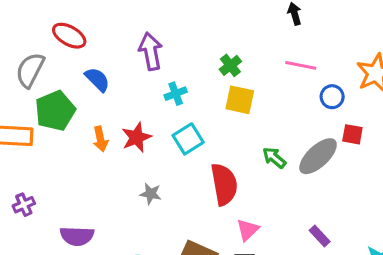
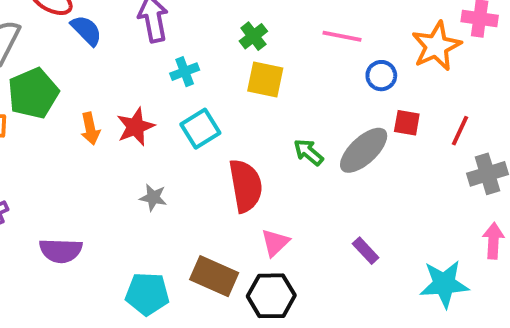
blue semicircle: (97, 79) -> (86, 30), moved

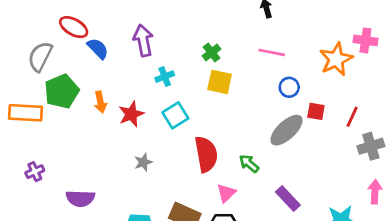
blue circle: (381, 76) -> (289, 87), moved
orange arrow: (90, 129) -> (100, 102), moved
green arrow: (309, 152) -> (249, 164), moved
gray star: (153, 197) -> (143, 162), turned -30
purple rectangle: (366, 251) -> (288, 198), size x1.4

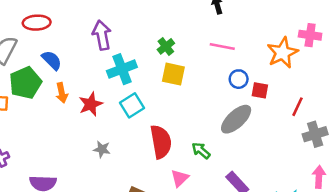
red ellipse: (74, 27) -> (37, 23), turned -32
blue semicircle: (98, 48) -> (52, 60), moved
cyan cross: (165, 77) -> (122, 69), size x1.6
red square: (316, 111) -> (260, 90), moved
gray star: (143, 162) -> (102, 149), turned 30

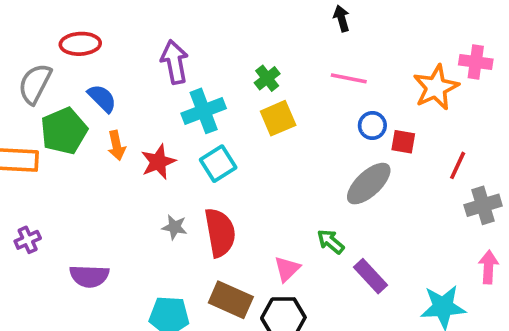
yellow square: (173, 74) -> (278, 118), turned -35
red semicircle: (161, 142) -> (220, 233), moved
green arrow: (201, 151) -> (331, 242), moved

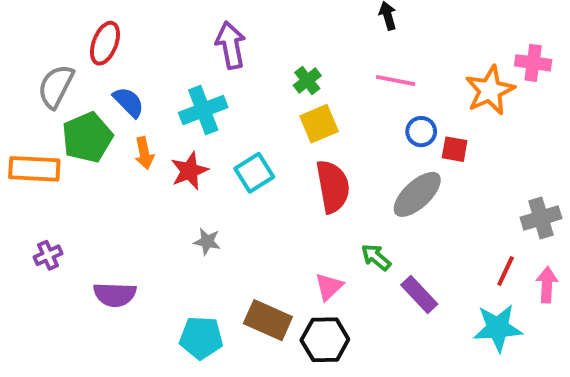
red ellipse: (80, 44) -> (105, 43), turned -66
purple arrow: (175, 62) -> (231, 45), moved
cyan cross: (204, 111) -> (203, 110), moved
red line: (458, 165) -> (506, 271), moved
red semicircle: (220, 233) -> (333, 187), moved

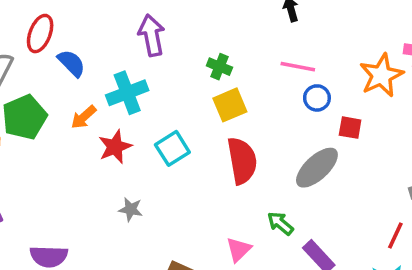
green cross: (307, 80) -> (219, 67), turned -30
blue semicircle: (129, 102) -> (71, 63), moved
blue circle: (421, 132) -> (317, 98), moved
orange arrow: (144, 153) -> (84, 117), moved, turned 60

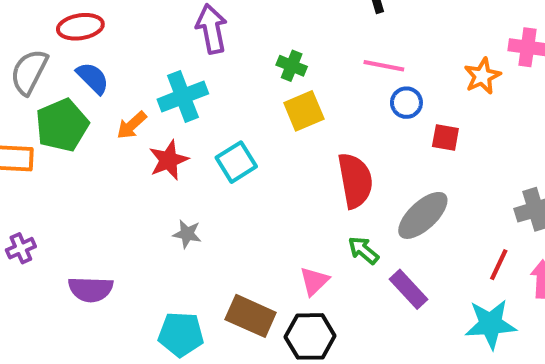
red ellipse: (40, 34) -> (80, 27), turned 60
blue semicircle: (71, 63) -> (93, 78), moved
orange star: (381, 75) -> (482, 76), size x0.7
red semicircle: (242, 161) -> (355, 181), moved
gray ellipse: (317, 168) -> (423, 215), moved

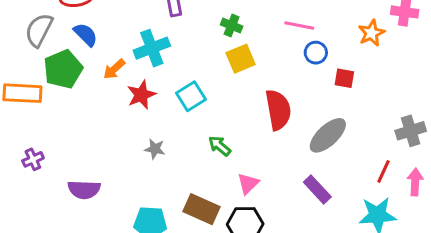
green arrow: (363, 250) -> (220, 146), moved

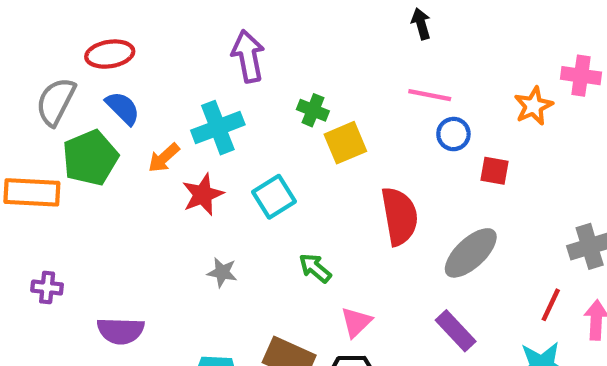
green cross: (232, 26) -> (313, 110), moved
purple cross: (33, 159) -> (47, 287), turned 30

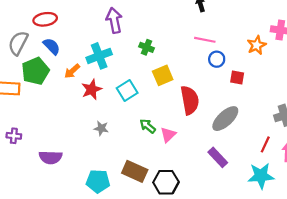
yellow square: (345, 143) -> (163, 75), moved
pink triangle: (356, 322) -> (168, 135), moved

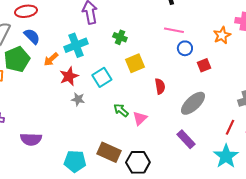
red square: (237, 78) -> (204, 65), turned -32
red semicircle: (190, 100) -> (160, 86), size x0.6
gray star: (101, 128) -> (78, 99), moved
cyan star: (261, 176) -> (226, 156), turned -30

